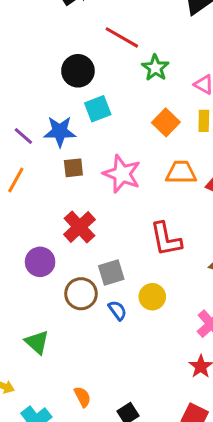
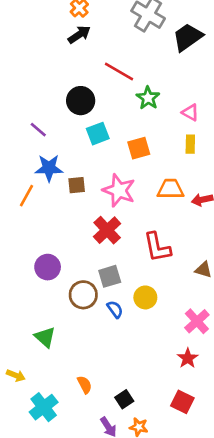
orange square: (166, 122) -> (139, 148), moved, turned 30
blue star: (60, 131) -> (49, 168), moved
purple line: (23, 136) -> (38, 130), moved
red cross: (79, 227) -> (107, 230), moved

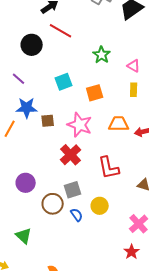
red line: (119, 71) -> (61, 31), moved
black circle: (81, 101) -> (32, 45), moved

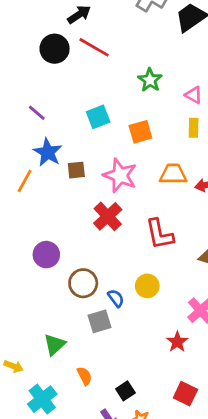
black circle: (32, 45) -> (55, 49), moved
blue star: (27, 108) -> (48, 152), turned 30
gray square: (73, 190) -> (100, 321), moved
green triangle: (24, 236) -> (55, 345), moved, turned 36
red star: (132, 252) -> (177, 342), moved

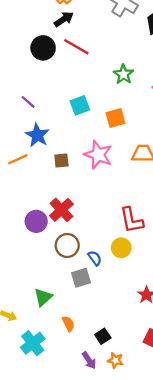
brown square: (76, 170) -> (61, 160), moved
orange line: (25, 181) -> (18, 159), turned 36
red cross: (108, 216) -> (61, 210), moved
red L-shape: (160, 234) -> (132, 220), moved

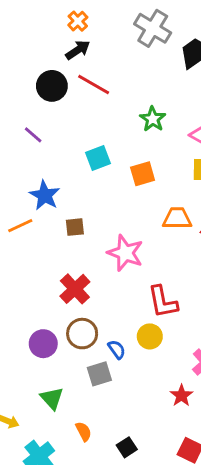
purple line: (28, 102) -> (33, 135), moved
pink star: (98, 155) -> (125, 253), moved
purple circle: (36, 221) -> (43, 344), moved
green triangle: (43, 297) -> (52, 398), turned -30

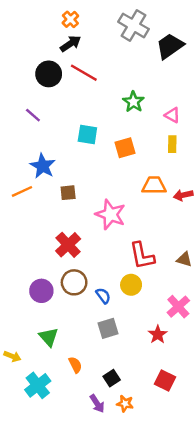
cyan square: (98, 158) -> (87, 135), turned 30
gray square: (99, 374) -> (108, 328), moved

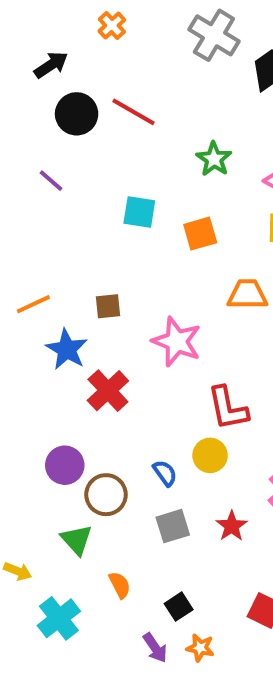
black arrow: (70, 44) -> (51, 65), moved
blue star: (43, 166) -> (67, 349), moved
brown circle: (74, 282) -> (106, 495), moved
red star: (158, 334) -> (232, 526), moved

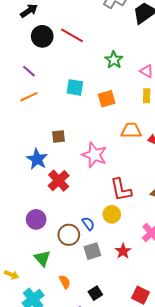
orange line: (33, 304) -> (29, 97), moved
brown circle: (106, 495) -> (69, 235), moved

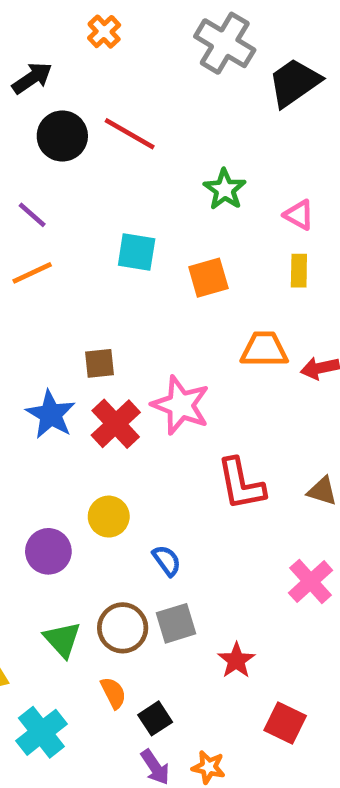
red cross: (59, 181) -> (116, 424), moved
yellow circle: (112, 214) -> (109, 517), moved
brown circle: (69, 235) -> (123, 628), moved
red star: (123, 251) -> (236, 660), moved
black square: (95, 293) -> (155, 718), moved

